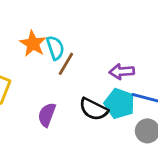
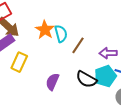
brown line: (66, 64) -> (78, 45), moved
cyan pentagon: (119, 104) -> (105, 76), turned 30

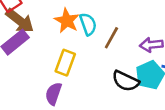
yellow rectangle: (19, 62) -> (65, 63), moved
purple semicircle: (52, 82) -> (53, 94), moved

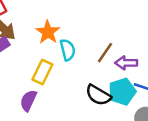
cyan semicircle: (88, 24) -> (68, 50), moved
brown line: (111, 38) -> (105, 53), moved

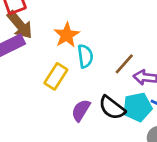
purple semicircle: (28, 101) -> (81, 110), moved

